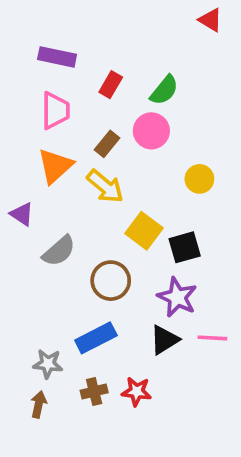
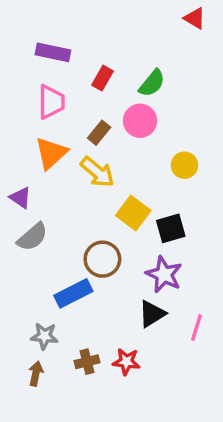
gray semicircle: (59, 251) -> (32, 237), moved
blue rectangle: (96, 338) -> (73, 293), moved
pink line: (212, 338) -> (196, 327), moved, turned -76

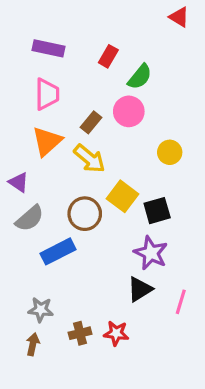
red rectangle: (102, 78) -> (108, 56), moved
brown circle: (102, 259) -> (85, 214), moved
blue rectangle: (73, 293) -> (58, 251), moved

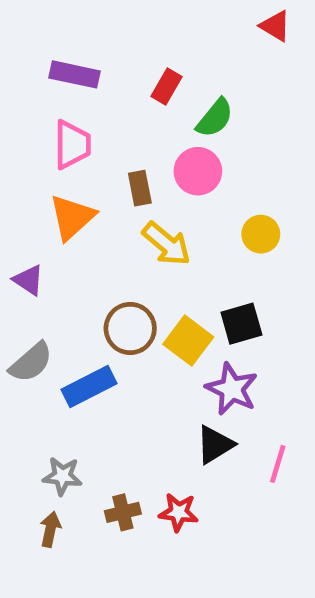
brown rectangle: (91, 122) -> (140, 188), turned -50
yellow arrow: (89, 159) -> (166, 244), moved
yellow square: (122, 196) -> (188, 341), moved
gray semicircle: (30, 218) -> (31, 362), moved

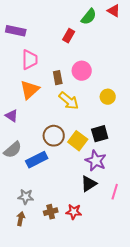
purple rectangle: (75, 74) -> (16, 31), moved
green semicircle: (215, 118) -> (89, 17), moved

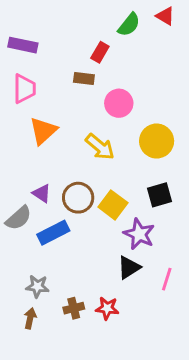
pink trapezoid: (30, 60) -> (24, 89), moved
brown rectangle: (58, 78) -> (84, 79), moved, turned -72
yellow circle: (108, 97) -> (157, 141), size x1.5
purple triangle: (12, 116) -> (42, 193), moved
black square: (100, 134) -> (159, 195), moved

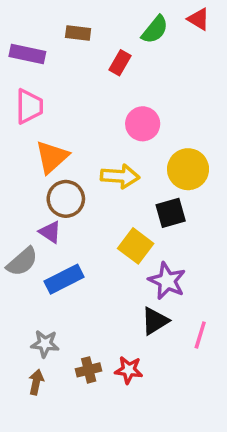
brown rectangle: (84, 79) -> (78, 33), moved
yellow arrow: (100, 147) -> (120, 176), turned -36
black square: (159, 195) -> (171, 213), moved
brown circle: (78, 198) -> (66, 199), moved

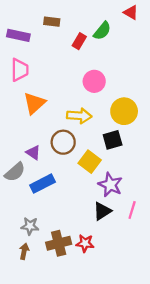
green semicircle: (155, 30) -> (102, 31), moved
brown circle: (66, 199) -> (63, 142), moved
pink line: (200, 335) -> (132, 210), moved
brown cross: (89, 370) -> (59, 243), size x1.5

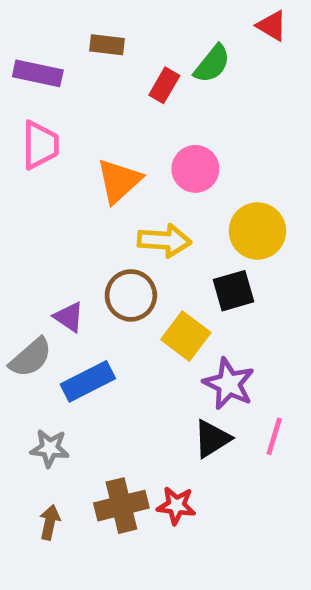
orange triangle: (34, 103) -> (119, 181), moved
gray star: (30, 226) -> (50, 448), moved

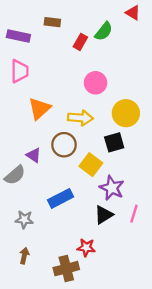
orange triangle: (119, 181) -> (39, 108), moved
blue rectangle: (88, 381) -> (60, 198), moved
brown cross: (121, 506) -> (66, 269), moved

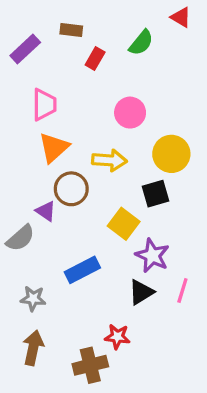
purple rectangle: (18, 36) -> (25, 49), turned -55
red rectangle: (80, 42) -> (95, 59), moved
pink trapezoid: (20, 71) -> (44, 105), moved
brown circle: (64, 145) -> (71, 189), moved
brown arrow: (24, 256) -> (33, 348), size x1.5

